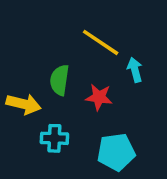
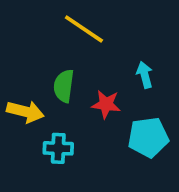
yellow line: (101, 42) -> (84, 29), moved
cyan pentagon: (116, 152) -> (148, 137), moved

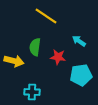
cyan arrow: (145, 75) -> (79, 41), turned -40
cyan cross: (58, 148) -> (32, 92), moved

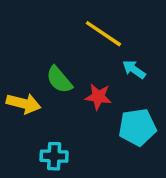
yellow line: (46, 16) -> (103, 34), moved
green semicircle: (35, 47) -> (59, 80), turned -48

